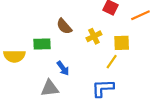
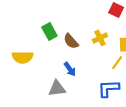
brown semicircle: (64, 26) -> (71, 41), moved
green rectangle: (42, 44) -> (49, 32), moved, turned 63

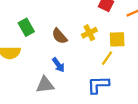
green rectangle: (49, 32) -> (26, 27), moved

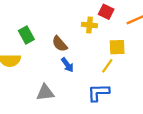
yellow cross: (89, 33) -> (90, 25), moved, turned 32
blue arrow: (58, 65) -> (67, 65), moved

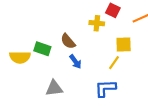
green rectangle: (26, 35) -> (42, 49), moved, turned -42

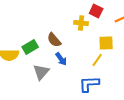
green rectangle: (42, 49) -> (30, 47), turned -49
gray triangle: (54, 88) -> (41, 72), moved, turned -42

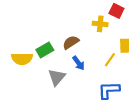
brown semicircle: (54, 40) -> (71, 42), turned 98
yellow line: (97, 60) -> (110, 60), moved

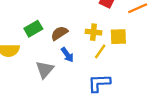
yellow cross: (100, 24) -> (93, 32), moved
green rectangle: (45, 50) -> (33, 29), moved

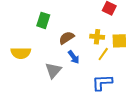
green rectangle: (33, 29) -> (43, 20), moved, turned -42

